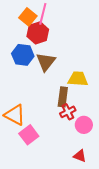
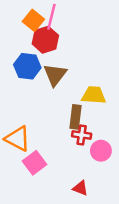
red cross: (68, 112) -> (82, 135), turned 35
red triangle: (80, 156) -> (80, 188), moved

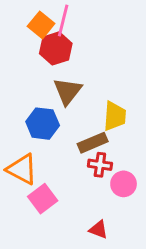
blue hexagon: (27, 66) -> (43, 124), moved
yellow trapezoid: (94, 95) -> (115, 116), turned 90
brown rectangle: (76, 117) -> (93, 143), turned 60

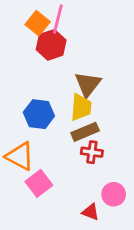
brown triangle: (68, 91) -> (88, 84), moved
yellow trapezoid: (115, 116) -> (81, 107), moved
pink circle: (124, 184) -> (114, 194), moved

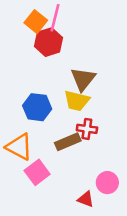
yellow trapezoid: (81, 107) -> (77, 101), turned 100
brown rectangle: (85, 132) -> (68, 142), moved
red cross: (92, 152) -> (87, 129), moved

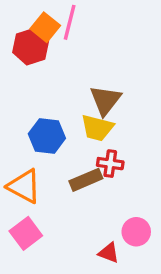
red hexagon: (49, 42) -> (31, 47), moved
pink square: (37, 172) -> (26, 233), moved

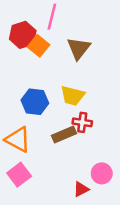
orange square: (45, 27) -> (38, 46), moved
brown triangle: (105, 100) -> (79, 48), moved
red triangle: (109, 253) -> (81, 189), turned -49

